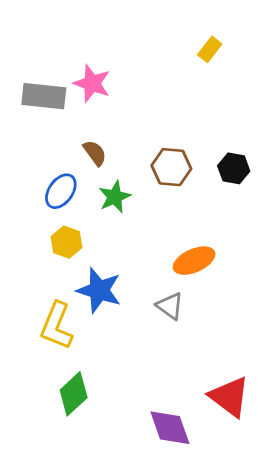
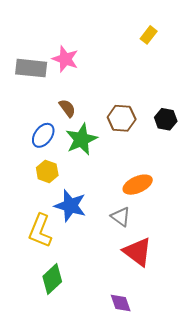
green star: (115, 197) -> (81, 139), size x1.4
red triangle: (229, 397) -> (138, 252), moved
purple diamond: (170, 428) -> (121, 303), size x0.7

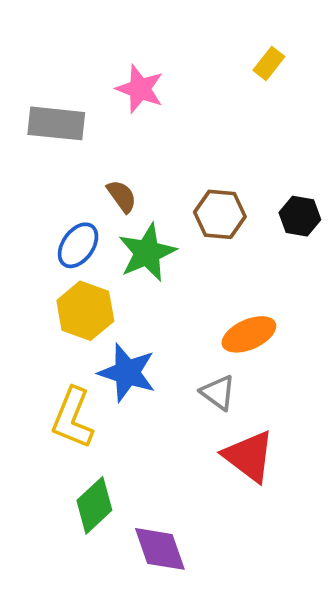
pink star: (65, 59) -> (140, 89), moved
yellow hexagon: (47, 171) -> (85, 311), size x1.4
purple diamond: (121, 303) -> (160, 549), moved, size x1.4

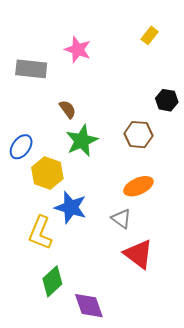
brown hexagon: (220, 214) -> (138, 135), moved
black hexagon: (300, 216) -> (167, 100), moved
blue ellipse: (78, 245) -> (21, 147), moved

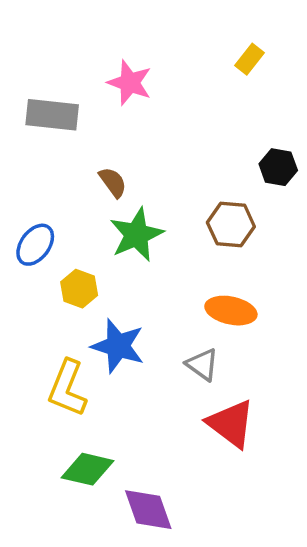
yellow hexagon: (47, 173) -> (79, 289), size x0.7
orange ellipse: (138, 186) -> (231, 311), turned 36
green diamond: (52, 281) -> (88, 469), turned 56

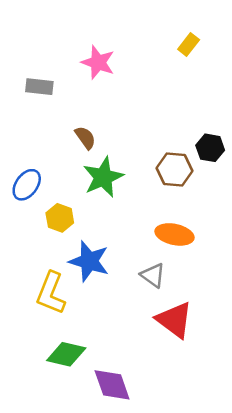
gray rectangle: (52, 115) -> (39, 87), size x0.7
black hexagon: (278, 167) -> (210, 148), moved

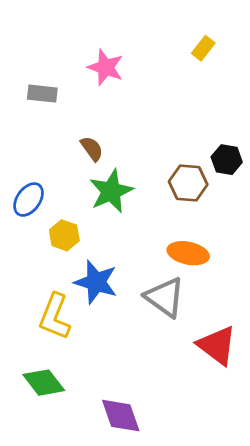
gray triangle: (153, 275) -> (165, 297), size x1.5
red triangle: (174, 320) -> (217, 345), moved
green diamond: (66, 354) -> (44, 383), moved, turned 39

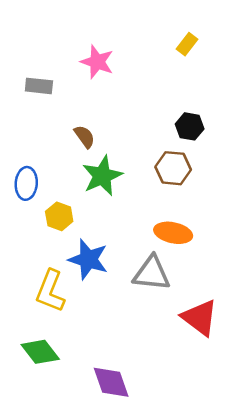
black hexagon: (227, 160) -> (190, 126), moved
blue ellipse: (29, 200) -> (26, 183), turned -32
gray triangle: (165, 297) -> (152, 273), turned -30

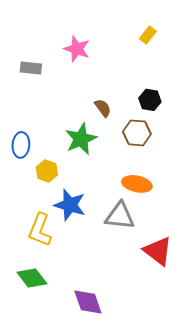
brown semicircle: (84, 137) -> (103, 108), moved

